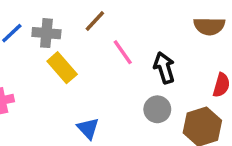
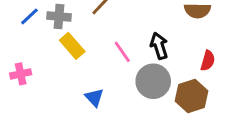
pink line: (123, 52) -> (122, 52), moved
gray circle: (157, 109) -> (153, 81), size x1.5

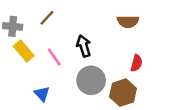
black arrow: (159, 46) -> (84, 46), moved
pink line: (122, 52) -> (54, 57), moved

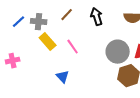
black arrow: (84, 46) -> (97, 17), moved
gray circle: (91, 80) -> (118, 52), moved

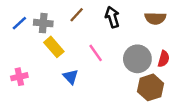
pink line: (73, 47) -> (96, 53), moved
pink cross: (13, 61) -> (19, 77), moved
blue triangle: (63, 77) -> (71, 77), moved

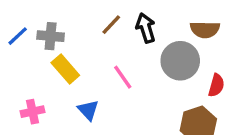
brown line: (77, 15) -> (111, 25), moved
gray circle: (137, 59) -> (180, 61), moved
pink cross: (19, 77) -> (32, 112), moved

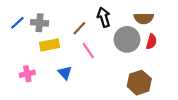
brown line: (111, 25) -> (79, 28), moved
yellow rectangle: (65, 69) -> (49, 45), turned -60
red semicircle: (216, 85) -> (151, 42), moved

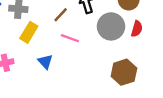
yellow rectangle: (49, 45) -> (29, 32), turned -48
pink line: (88, 50) -> (70, 38), turned -35

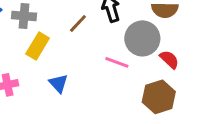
red semicircle: (137, 29) -> (169, 59), moved, turned -63
pink line: (70, 38) -> (117, 62), moved

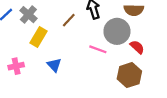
gray cross: (24, 16) -> (28, 15), turned 36

